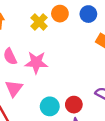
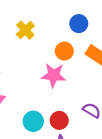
orange circle: (60, 14) -> (64, 51), moved
pink star: (36, 62) -> (53, 75), moved

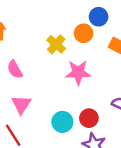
yellow cross: (25, 30) -> (56, 44), moved
orange circle: (64, 51) -> (84, 33), moved

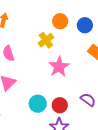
orange circle: (84, 33) -> (60, 21), moved
pink star: (78, 72) -> (59, 67), turned 30

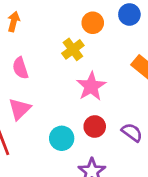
blue circle: (85, 25) -> (129, 14), moved
red circle: (60, 105) -> (95, 127), moved

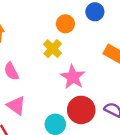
pink triangle: (20, 109) -> (16, 106), turned -30
red circle: (95, 127) -> (81, 110), size x1.5

